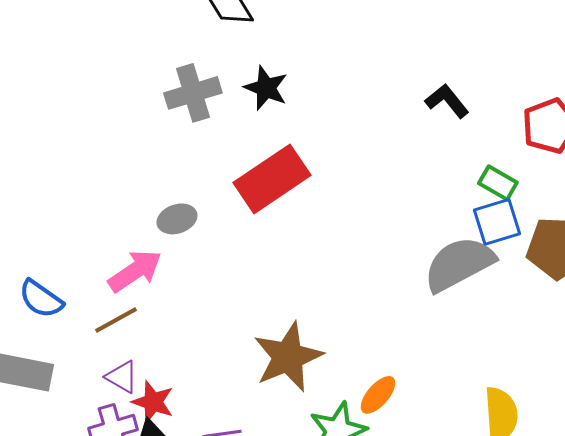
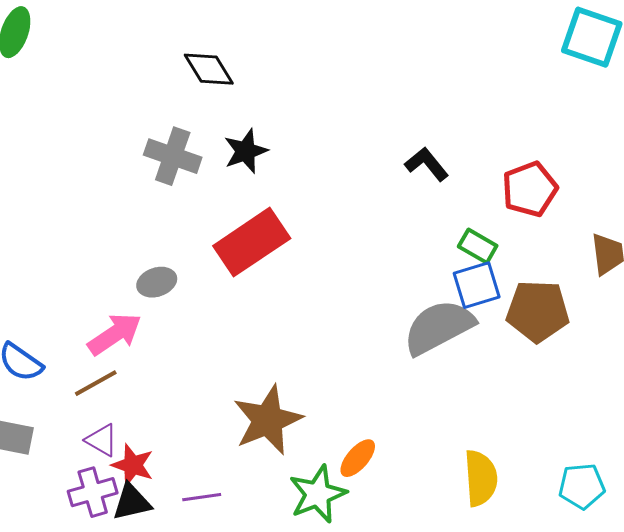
black star: (266, 88) -> (246, 151), turned 30
gray cross: (193, 93) -> (173, 156), turned 36

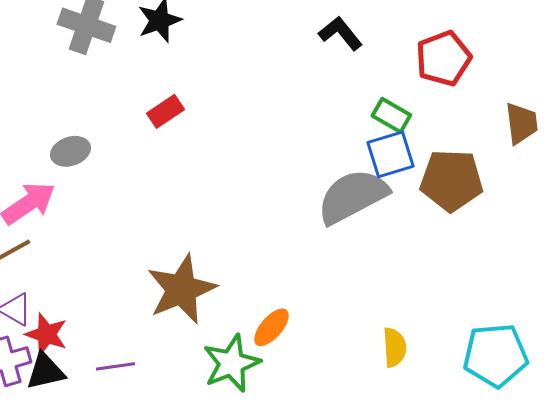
red rectangle: (252, 242) -> (165, 111), size x0.5
yellow semicircle: (481, 478) -> (394, 347), size x0.7
cyan pentagon: (582, 486) -> (495, 355), size x1.4

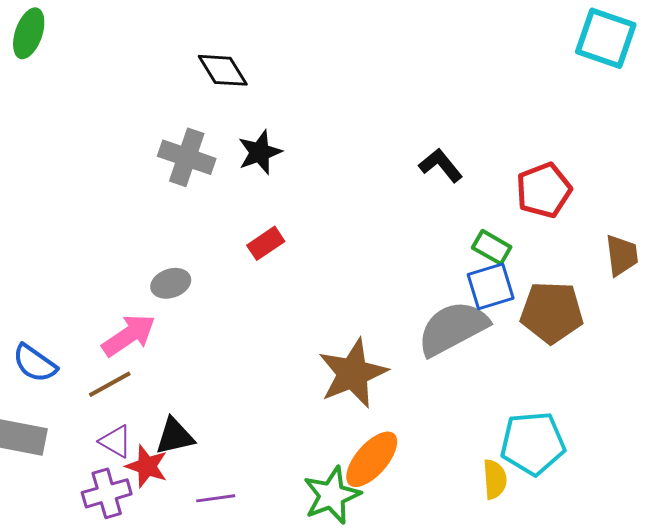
brown star: (181, 289) -> (353, 373), moved
orange ellipse: (271, 327) -> (372, 459), size x1.5
cyan pentagon: (495, 355) -> (533, 443), moved
black triangle: (45, 371) -> (175, 436), moved

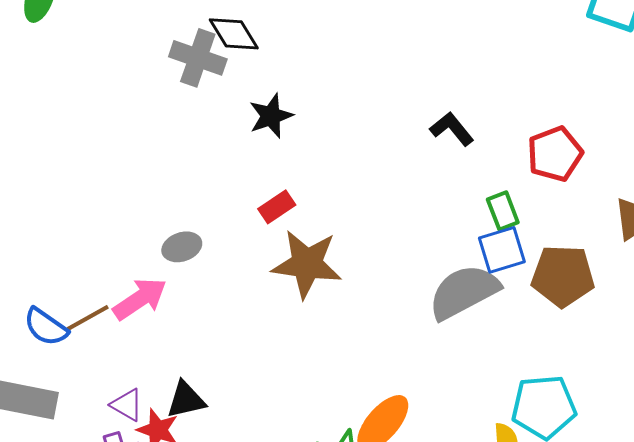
gray cross: (187, 157) -> (198, 58), moved
green rectangle: (492, 247) -> (503, 211), turned 39
brown star: (353, 373) -> (307, 264), moved, turned 30
brown line: (110, 384) -> (88, 318), moved

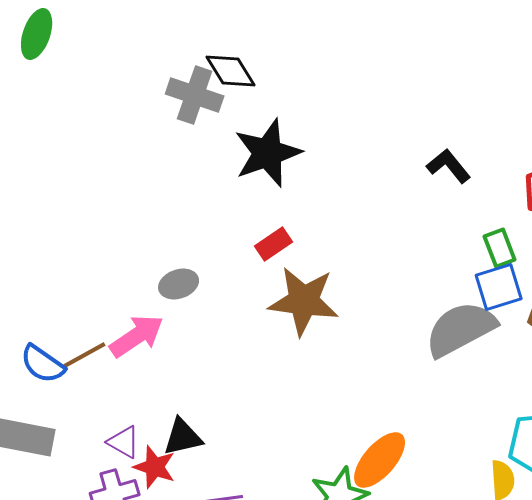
black star: (271, 116) -> (268, 153), size x1.5

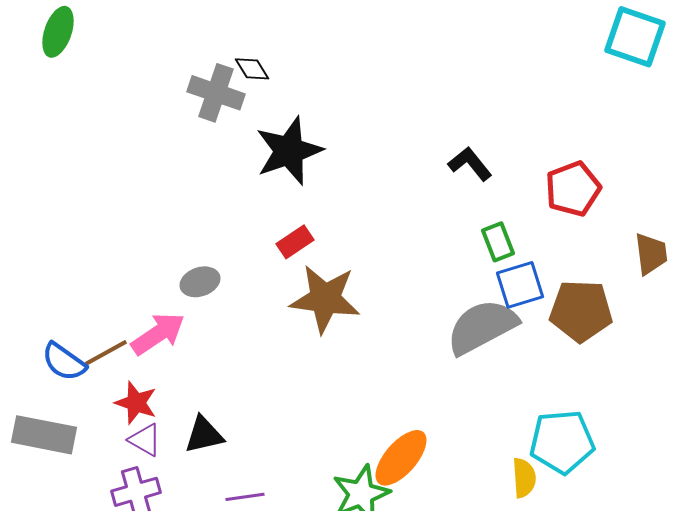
black diamond: (231, 71) -> (252, 69), size x0.7
green rectangle: (500, 248) -> (498, 242), moved
red star: (155, 467) -> (136, 403), moved

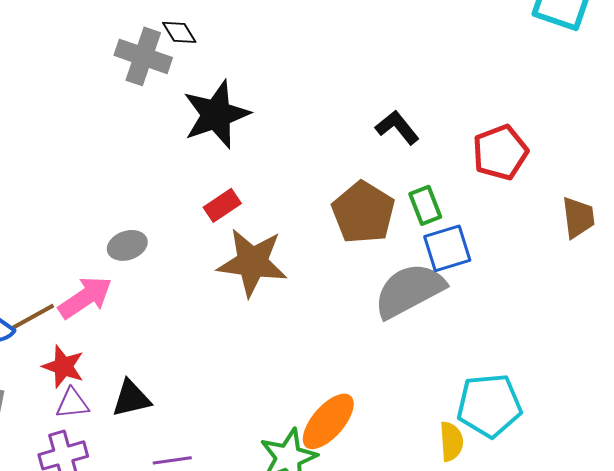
brown pentagon: (581, 311) -> (363, 212), moved, turned 30
purple triangle: (145, 440) -> (72, 403), turned -36

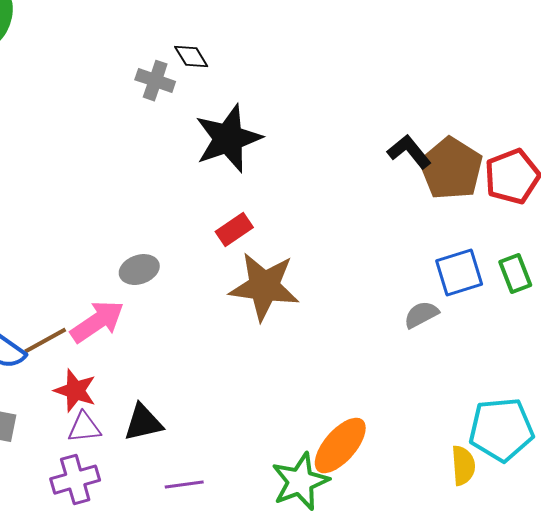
gray cross: (143, 56) -> (155, 81), size x0.7
green rectangle: (425, 205) -> (515, 274), moved
brown pentagon: (363, 212) -> (451, 169), moved
gray semicircle: (409, 290) -> (421, 315), size x0.5

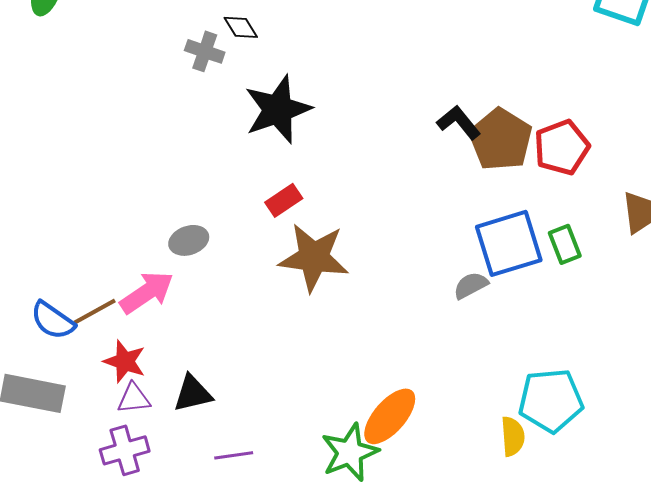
blue square: (459, 273) -> (509, 243), size x1.4

